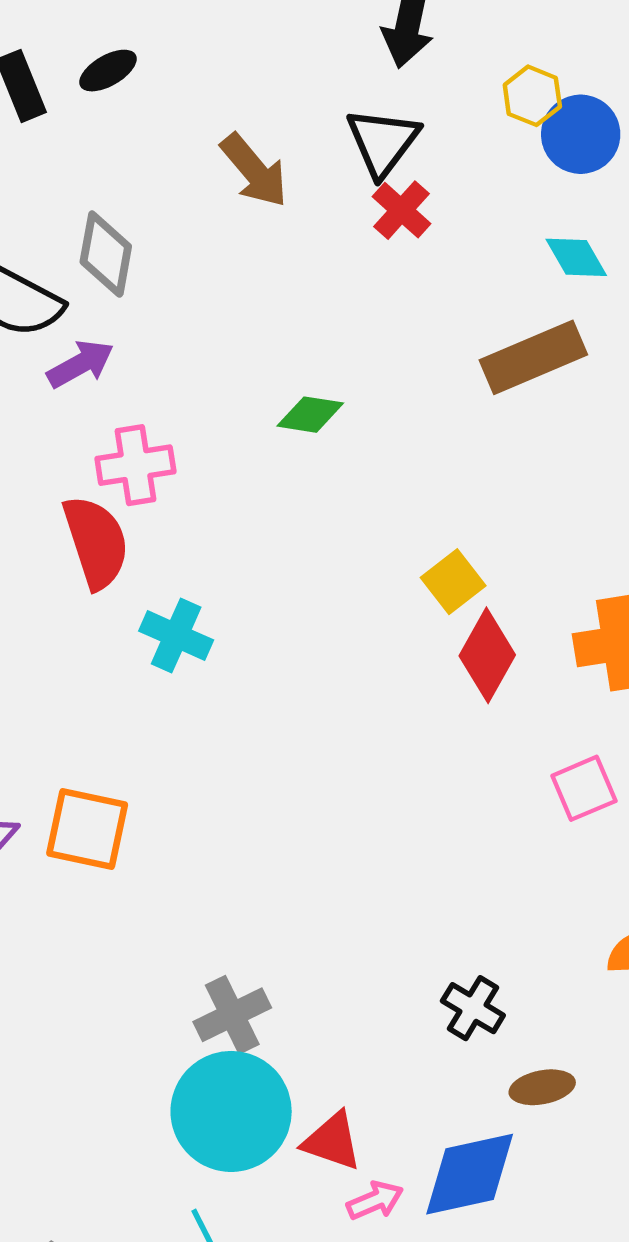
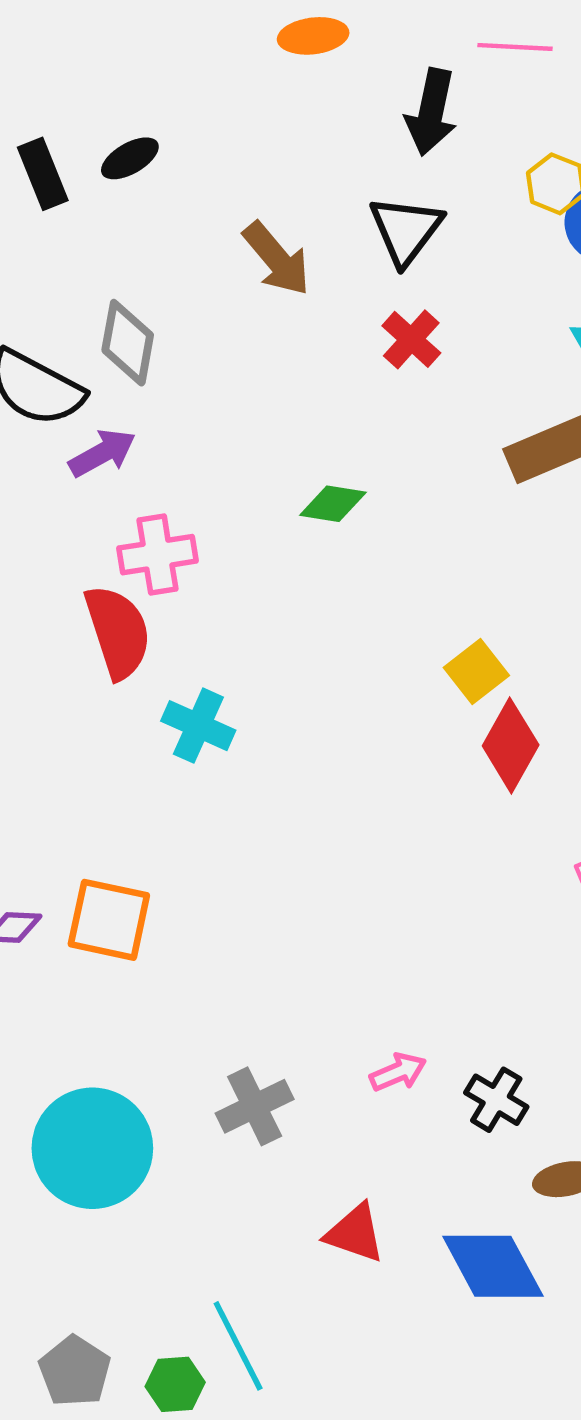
red cross: (401, 210) -> (411, 339), moved
cyan circle: (231, 1111) -> (92, 1148), moved
blue diamond: (470, 1174) -> (493, 1266), turned 74
pink arrow: (375, 1200) -> (398, 1072), moved

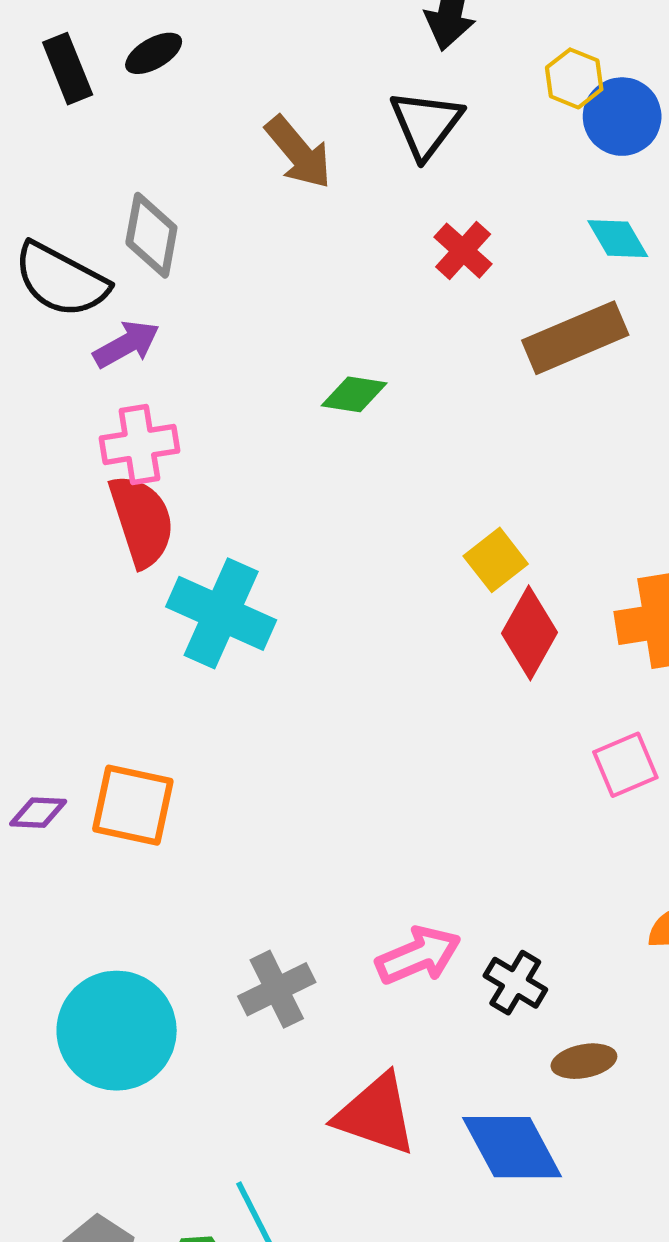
red cross: (411, 339) -> (463, 251), moved
pink cross: (157, 555) -> (139, 444), moved
cyan cross: (198, 726) -> (221, 613), size x1.5
pink arrow: (398, 1072) -> (418, 955), size x1.5
red triangle: (355, 1233) -> (376, 1114), size x1.4

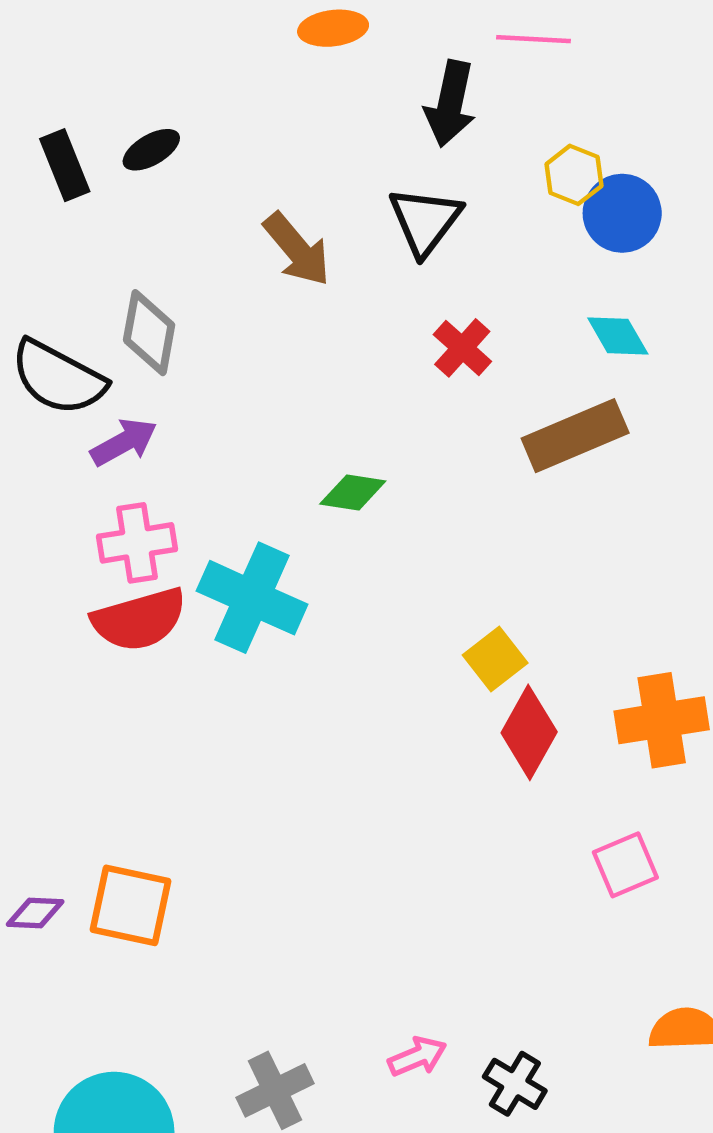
red semicircle: (142, 521) -> (139, 620), turned 92
cyan cross: (221, 613) -> (252, 598), moved
pink arrow: (418, 955) -> (417, 1056), size x0.7

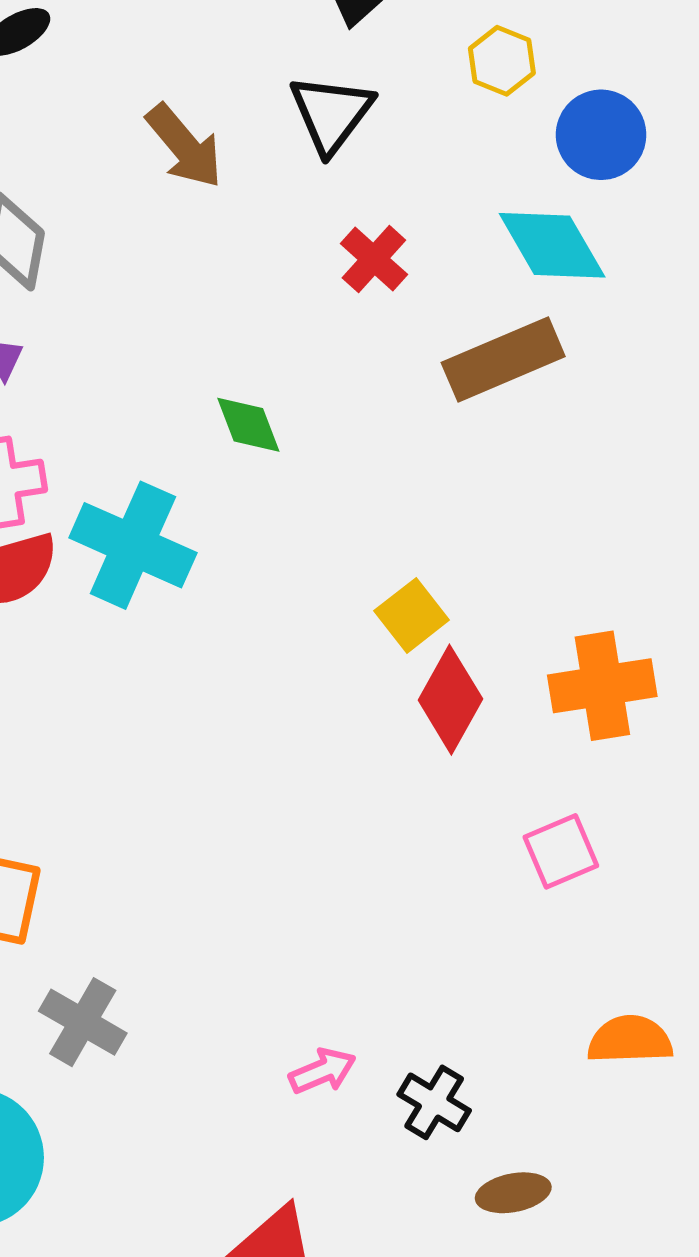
blue circle: (622, 213) -> (601, 135), moved
cyan diamond: (618, 336) -> (552, 245), size x1.5
green diamond: (353, 493) -> (248, 425), turned 60
gray cross: (275, 1090) -> (83, 1022), moved, turned -34

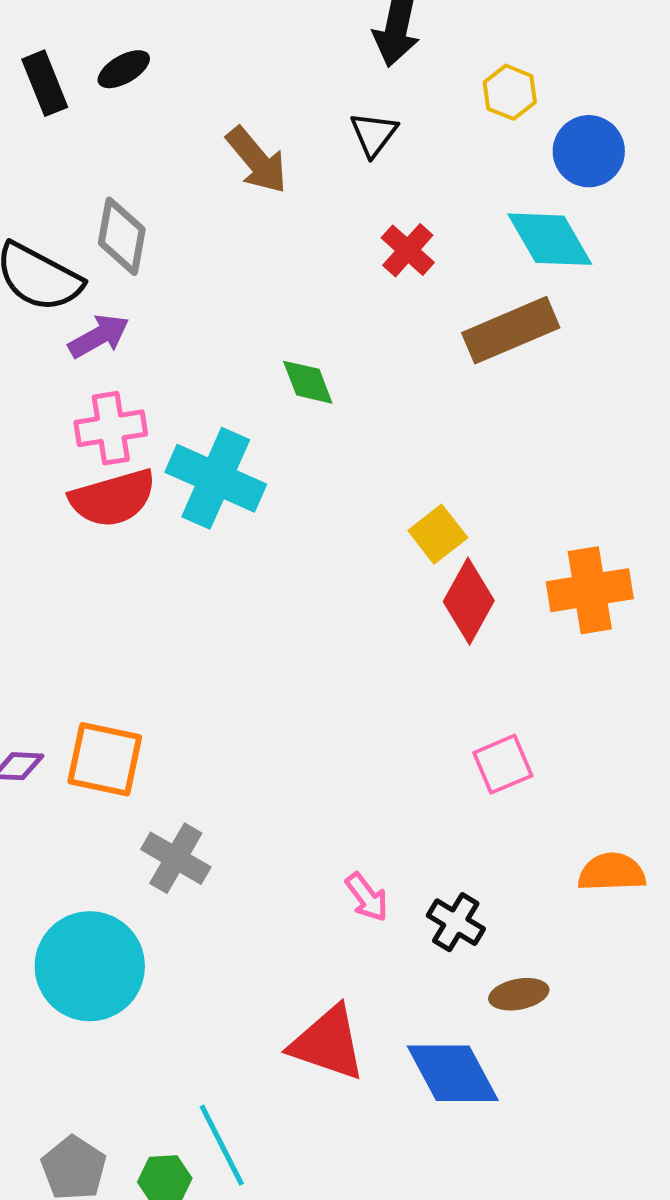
black triangle: (331, 113) -> (374, 134), size x0.7
pink square: (561, 851) -> (503, 764), moved
pink arrow: (322, 1071) -> (367, 897), turned 76

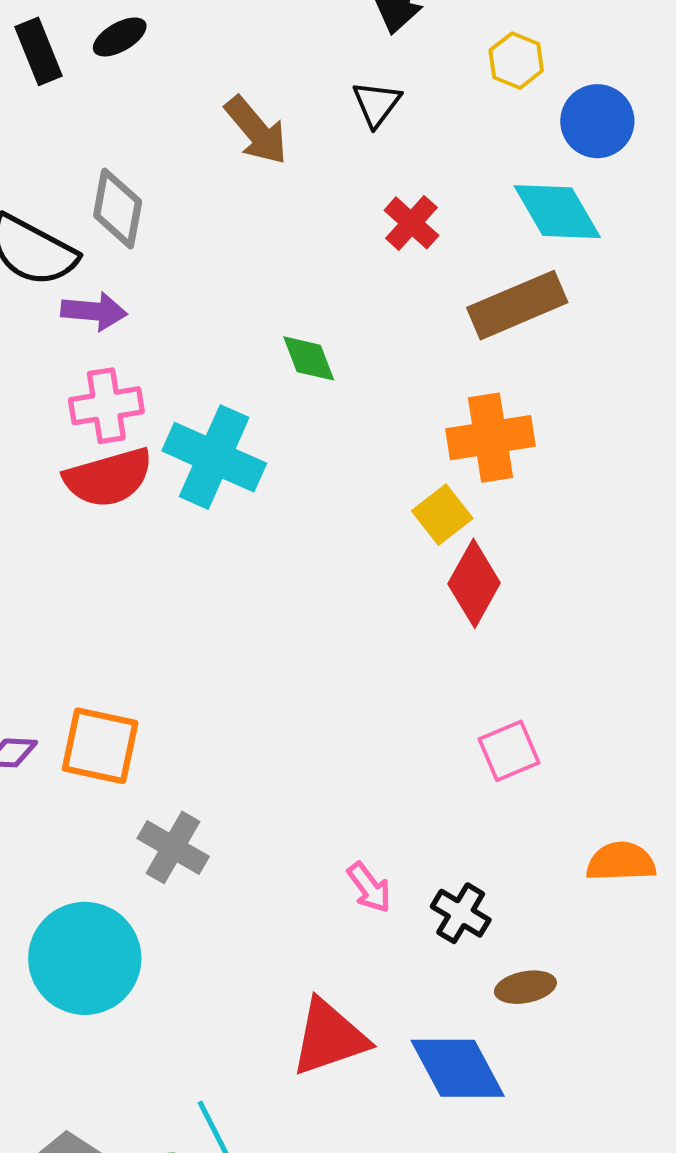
purple arrow: (99, 336) -> (94, 311), turned 34
orange cross: (590, 590) -> (490, 438), moved
red triangle: (328, 1043) -> (329, 1037), turned -38

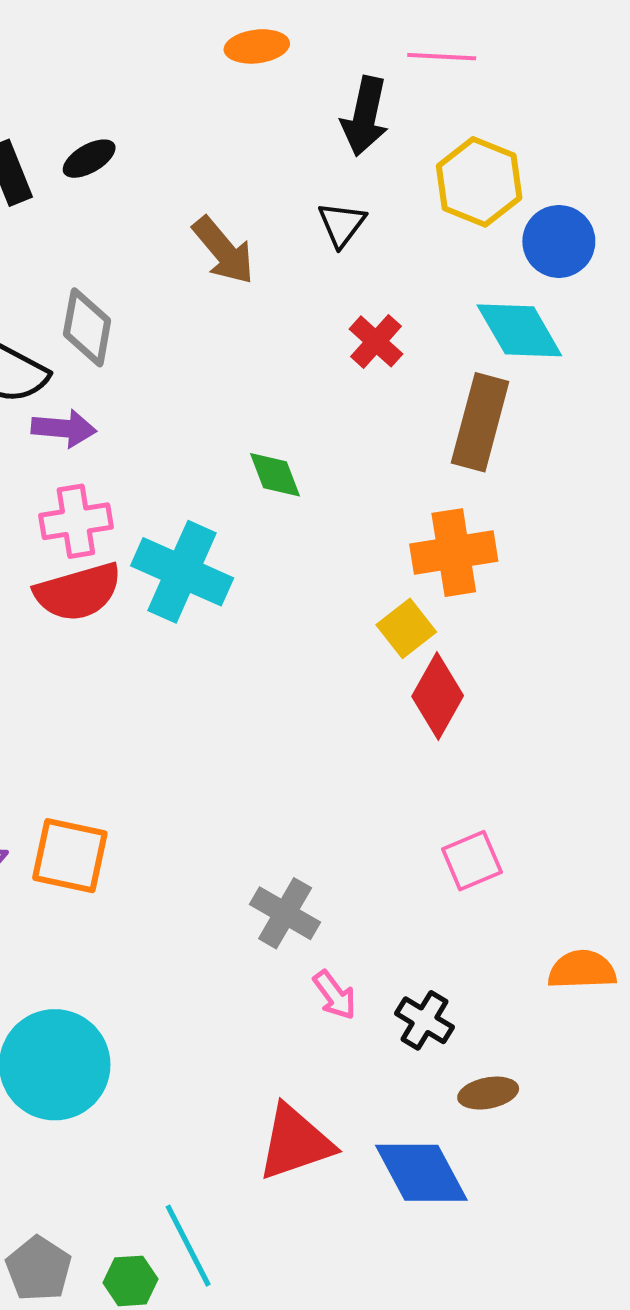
yellow hexagon: (516, 61) -> (479, 182), size x1.6
brown rectangle: (517, 305) -> (480, 422), turned -52
gray cross: (173, 847) -> (285, 913), moved

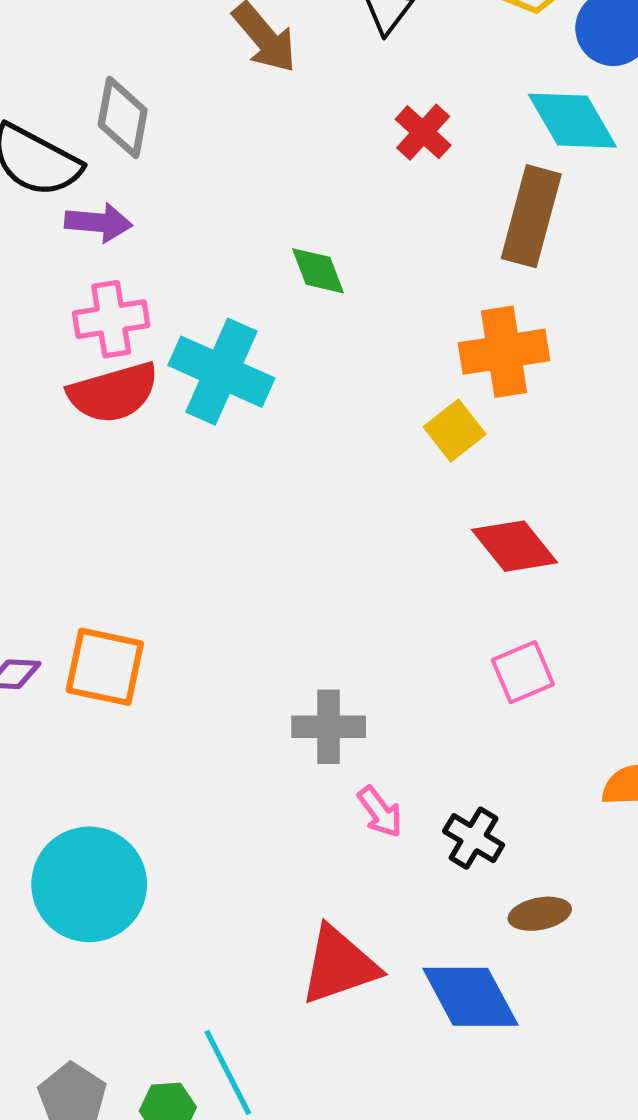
red diamond: (438, 696) -> (515, 546), moved, turned -68
gray cross: (285, 913) -> (329, 727), turned -30

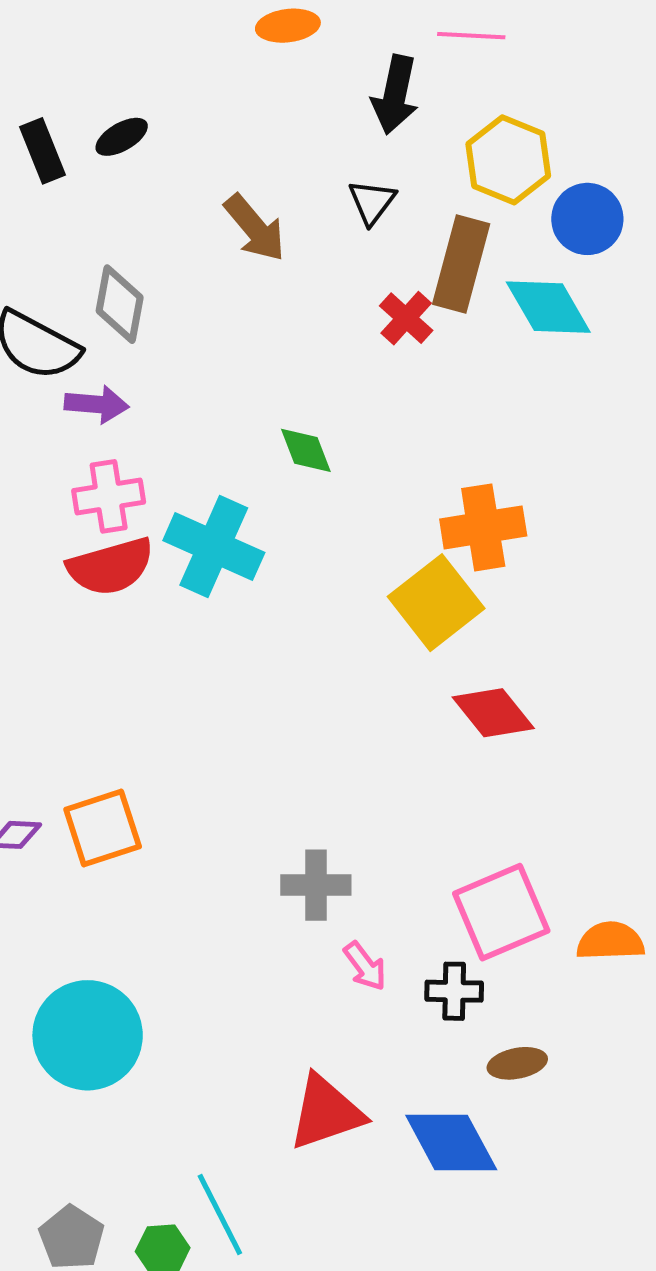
brown rectangle: (531, 216) -> (461, 264), moved
yellow square: (455, 431) -> (436, 603), size x1.6
orange square: (105, 667) -> (103, 828), turned -30
pink square: (523, 672) -> (501, 912), moved, size x1.6
black cross: (474, 838) -> (454, 991), turned -30

